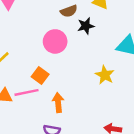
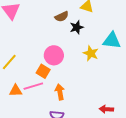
pink circle: (55, 41) -> (54, 55), moved
yellow star: (105, 75) -> (91, 53), moved

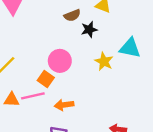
orange arrow: (60, 92) -> (64, 105), turned -91

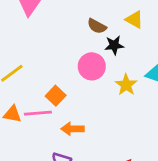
brown semicircle: (72, 15) -> (97, 26), turned 42
pink circle: (60, 61) -> (92, 66), moved

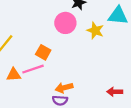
orange arrow: (73, 129) -> (64, 88), moved

